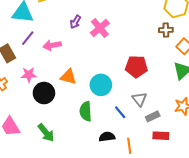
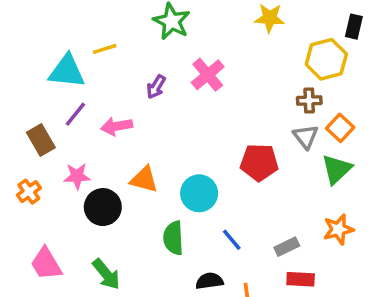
pink cross: (100, 28) -> (208, 75), moved
gray triangle: (139, 99) -> (306, 137), moved

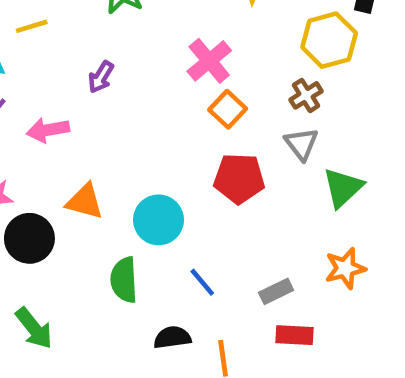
pink cross: (208, 75) -> (209, 61), moved
brown cross: (309, 100) -> (306, 95), turned -30
orange square: (340, 128) -> (228, 109), moved

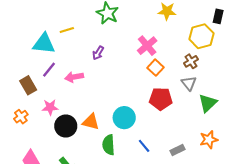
orange triangle: (85, 201) -> (91, 122), moved

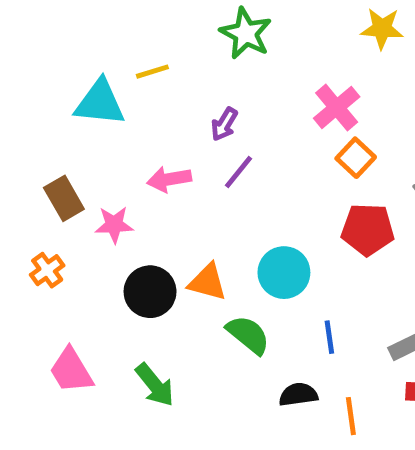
purple line: (49, 70) -> (239, 172), moved
pink star: (50, 107) -> (114, 225), moved
green semicircle: (109, 145) -> (248, 335), turned 132
blue line: (144, 146) -> (329, 337), turned 32

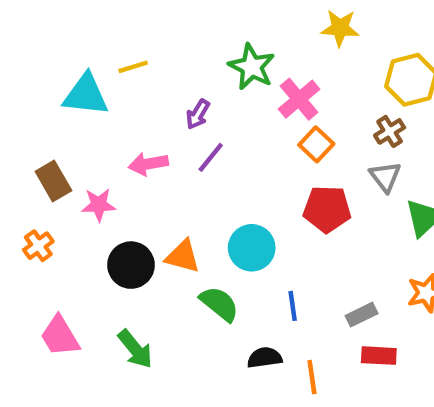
green star: (246, 33) -> (252, 67), moved

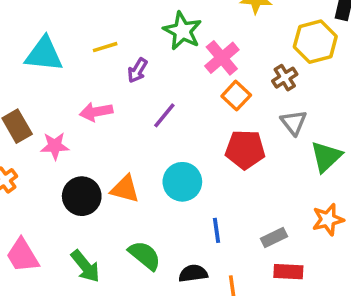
yellow line: (133, 67) -> (105, 47), moved
brown cross: (390, 131) -> (285, 78), moved
purple line: (211, 157) -> (164, 115), moved
green semicircle: (219, 304) -> (145, 255), moved

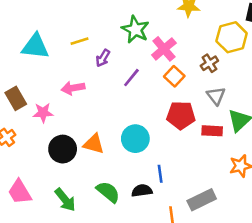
purple line: (164, 115) -> (131, 78), moved
gray rectangle: (274, 237) -> (202, 200), moved, size x1.5
red rectangle: (288, 272) -> (212, 131), moved
black semicircle: (193, 273) -> (142, 191), moved

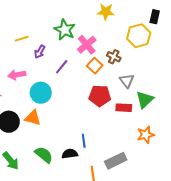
brown cross: (209, 63) -> (114, 57), moved, turned -32
cyan circle: (135, 139) -> (41, 93), moved

